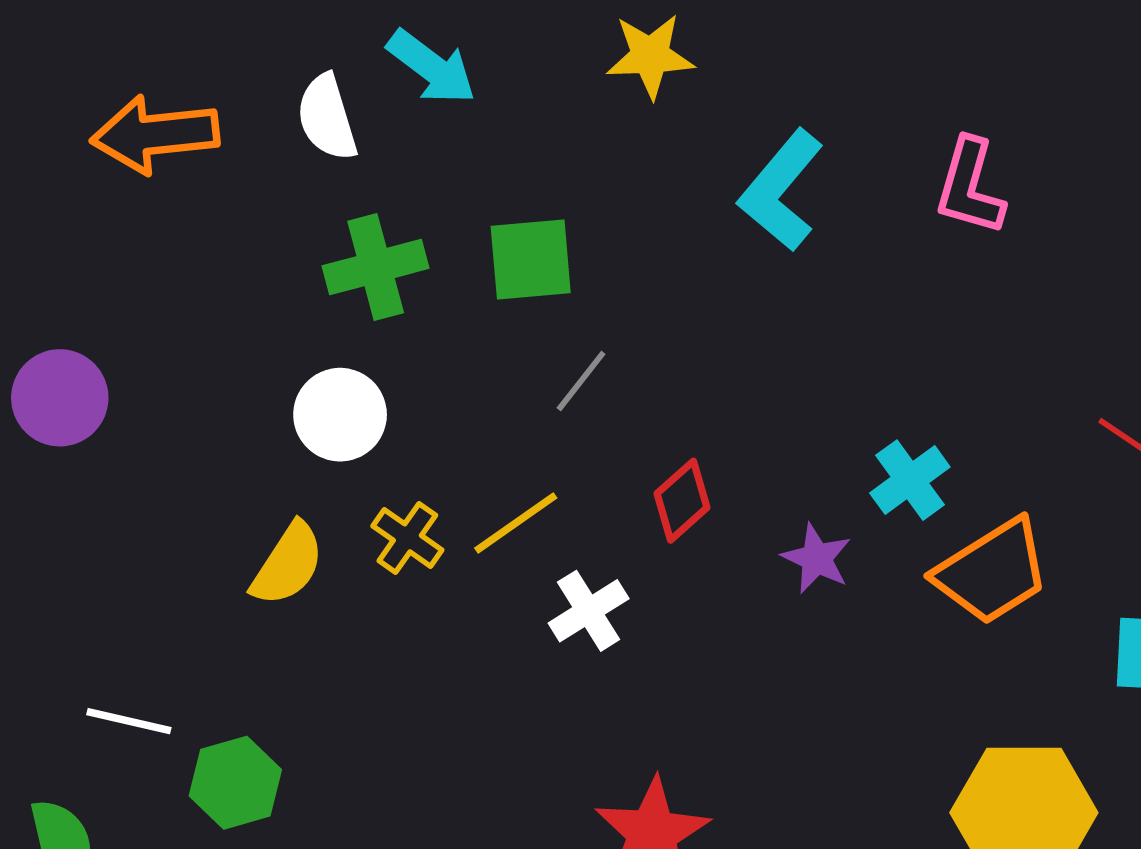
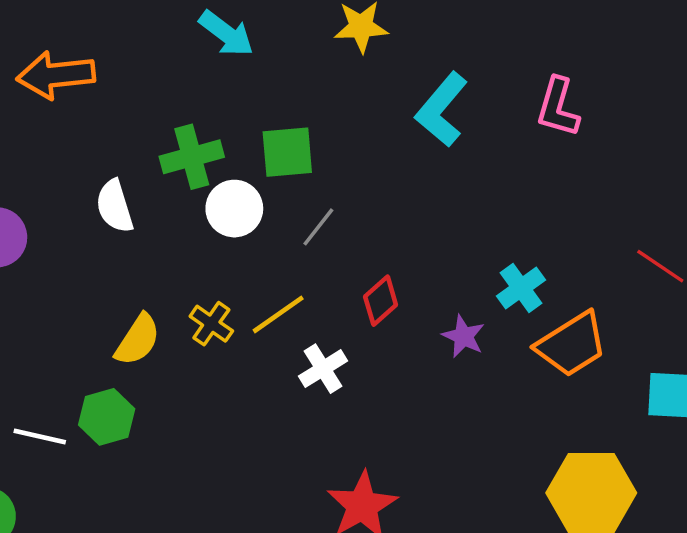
white semicircle: (327, 118) -> (115, 206), moved
white circle: (340, 415) -> (234, 209), moved
green hexagon: (235, 783) -> (107, 417), moved

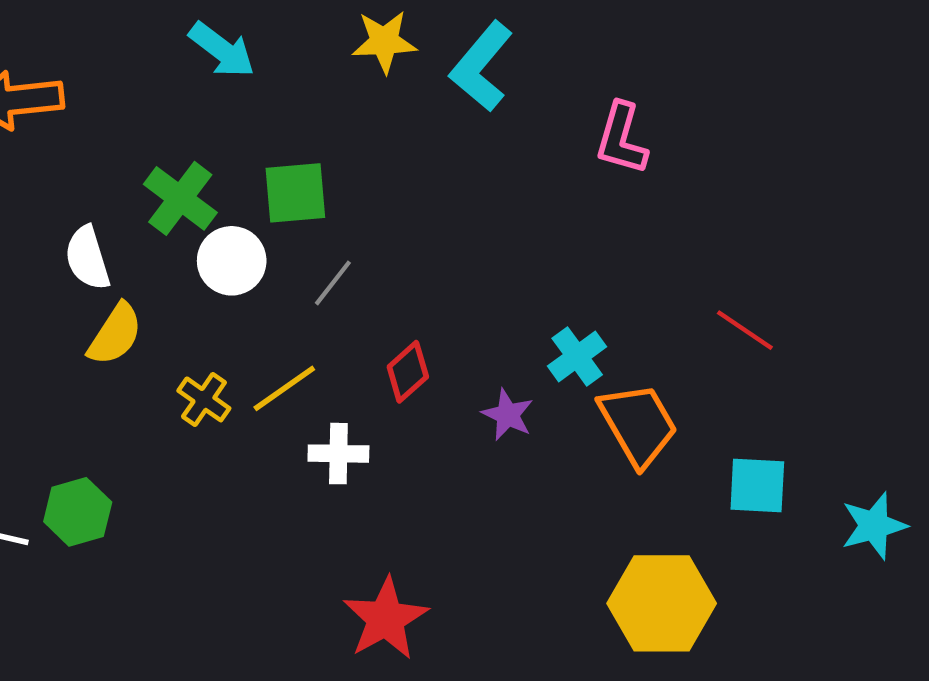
cyan L-shape: (442, 110) -> (481, 67), moved
green cross: (192, 157) -> (180, 198), turned -38
yellow semicircle: (138, 340) -> (115, 334), moved
orange trapezoid: (572, 344) -> (638, 424), turned -88
white cross: (323, 369) -> (338, 454), turned 33

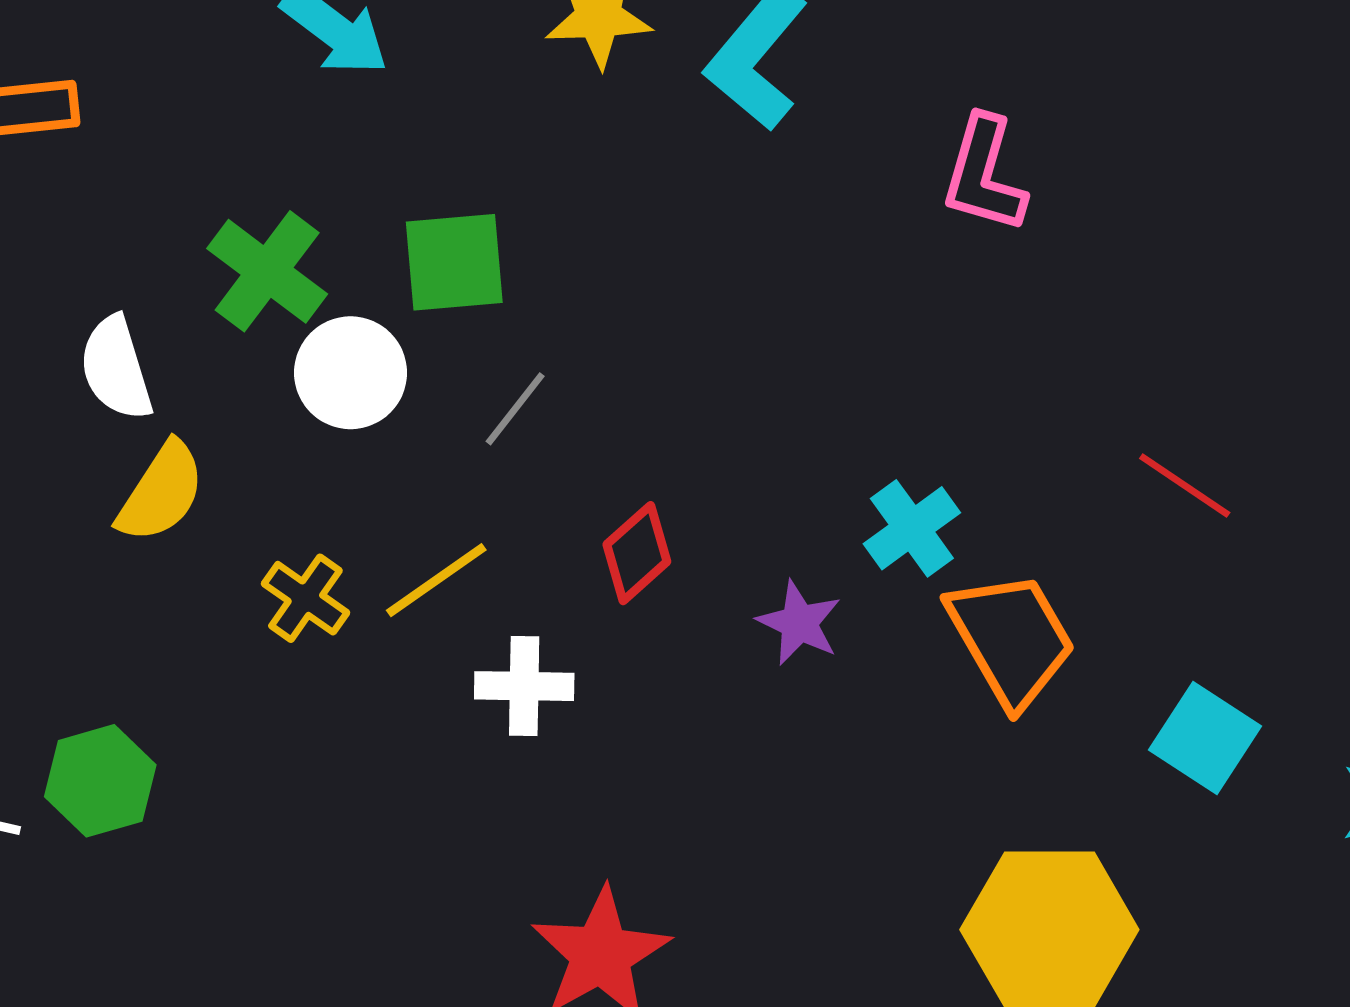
cyan square: (757, 485) -> (1205, 738), turned 30

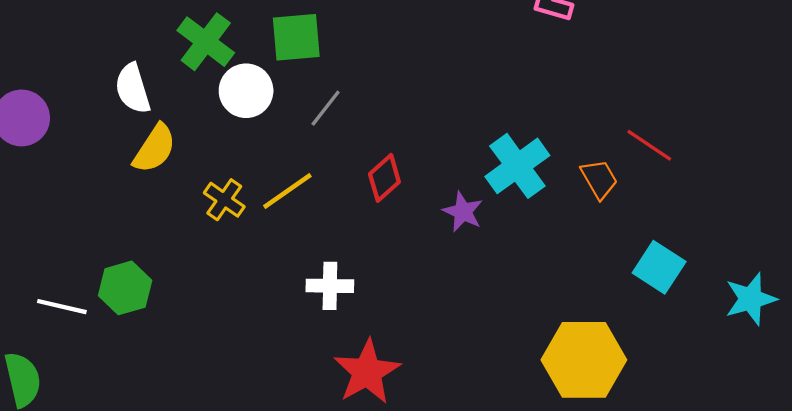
cyan cross: (912, 528) -> (517, 166), size x1.4
orange trapezoid: (1011, 639) -> (599, 179), moved, size x0.6
white cross: (524, 686) -> (330, 286), moved

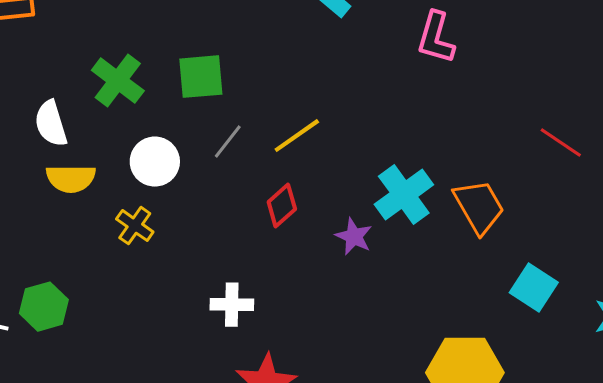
white circle: (246, 91) -> (155, 162), moved
red line: (649, 145) -> (561, 143), moved
yellow semicircle: (155, 148) -> (71, 179), turned 57
orange trapezoid: (599, 179) -> (479, 207), size x1.5
yellow line: (287, 191) -> (297, 136), moved

